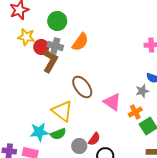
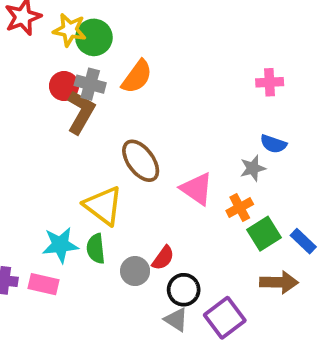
yellow star: (26, 37) -> (70, 30), moved
green semicircle: (58, 134) -> (96, 249), turned 105

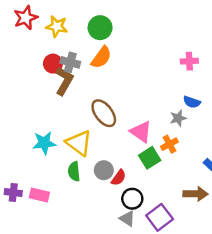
green circle: (94, 37) -> (100, 28), moved
green square: (264, 234) -> (150, 158), moved
cyan star: (60, 245) -> (44, 143), moved
gray circle: (135, 271) -> (104, 170), moved

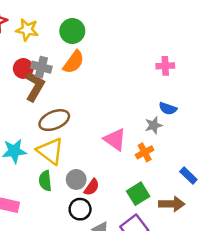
brown ellipse: (104, 113) -> (54, 120), moved, turned -76
green square: (150, 158) -> (138, 194), moved
black circle: (132, 199) -> (80, 209), moved

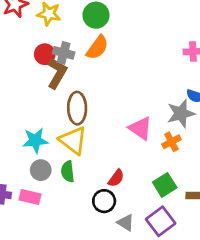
brown ellipse: (54, 120) -> (77, 108), turned -68
gray star: (154, 125) -> (181, 113), size x1.5
gray circle: (76, 179) -> (41, 170), moved

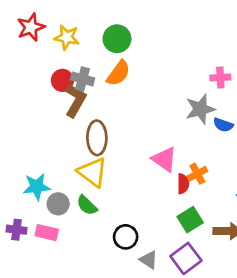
gray star: (181, 113) -> (200, 109), moved
cyan star: (35, 140) -> (37, 187), moved
green semicircle: (68, 171) -> (87, 205), turned -40
red semicircle: (116, 178) -> (183, 184), moved, turned -36

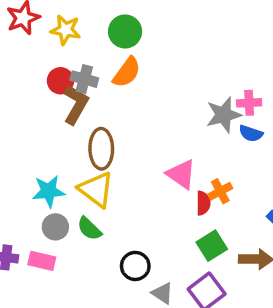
pink cross: (220, 78) -> (249, 103), moved
cyan star: (37, 187) -> (49, 191), moved

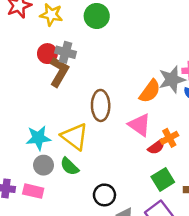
orange semicircle: (127, 72) -> (150, 91), moved
brown ellipse: (101, 149) -> (101, 105), moved
red semicircle: (203, 203) -> (156, 147), turned 54

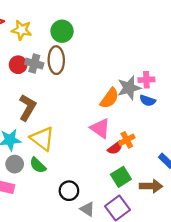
brown L-shape: (59, 72) -> (27, 107), moved
brown ellipse: (101, 105) -> (56, 60), moved

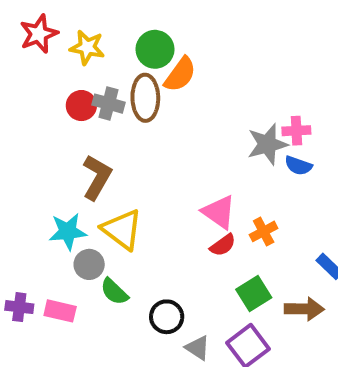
orange semicircle: (109, 98) -> (180, 75), moved
red semicircle: (115, 148) -> (223, 245), moved
gray circle: (15, 164) -> (89, 264), moved
green semicircle: (38, 165) -> (114, 292), moved

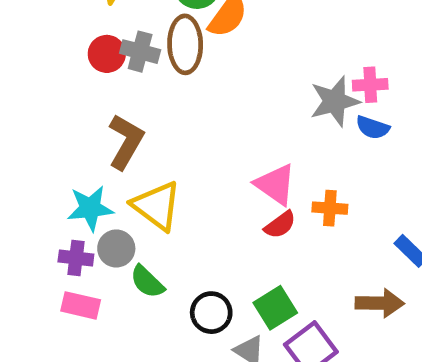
orange cross: (264, 231) -> (330, 208), turned 32
green square: (254, 294) -> (275, 308), moved
purple cross: (19, 307) -> (76, 258), moved

